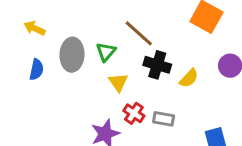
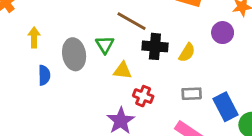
yellow arrow: (35, 28) -> (34, 37), turned 78
yellow triangle: (118, 82) -> (123, 70), turned -36
gray rectangle: (164, 119) -> (192, 94), moved

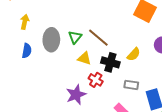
brown line: (132, 21) -> (98, 38), moved
black cross: (155, 46) -> (110, 62), moved

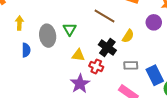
brown line: (98, 38) -> (105, 16), moved
yellow triangle: (84, 58) -> (78, 55), moved
black cross: (110, 62) -> (107, 47), turned 30

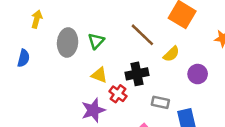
purple circle: (154, 22) -> (198, 74), moved
yellow semicircle: (128, 36) -> (171, 54), moved
black cross: (107, 47) -> (137, 74), turned 30
blue semicircle: (26, 50) -> (24, 58), moved

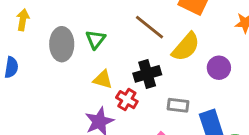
yellow semicircle: (171, 54) -> (186, 47), size x1.5

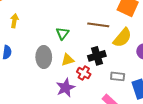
brown line: (150, 27) -> (98, 25), turned -30
gray ellipse: (62, 44) -> (44, 57), moved
yellow triangle: (103, 79) -> (68, 60), turned -32

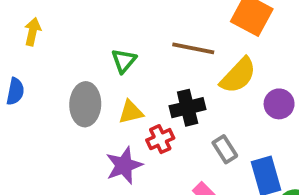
red cross: (84, 73) -> (160, 139), turned 32
gray rectangle: (118, 76) -> (225, 149), turned 48

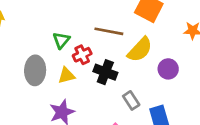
black cross: (188, 108) -> (105, 72), turned 35
red cross: (160, 139) -> (82, 55), moved

